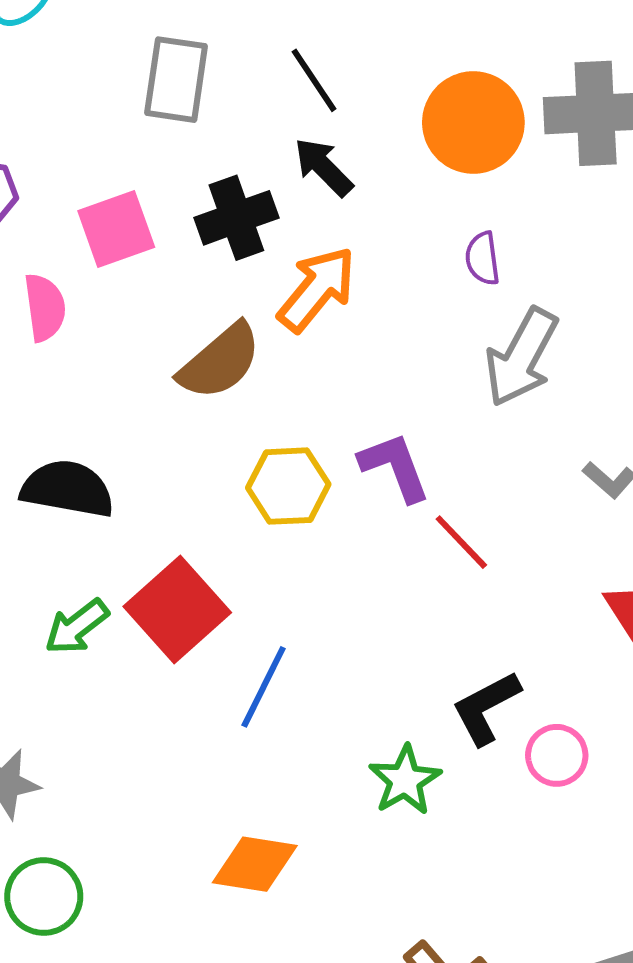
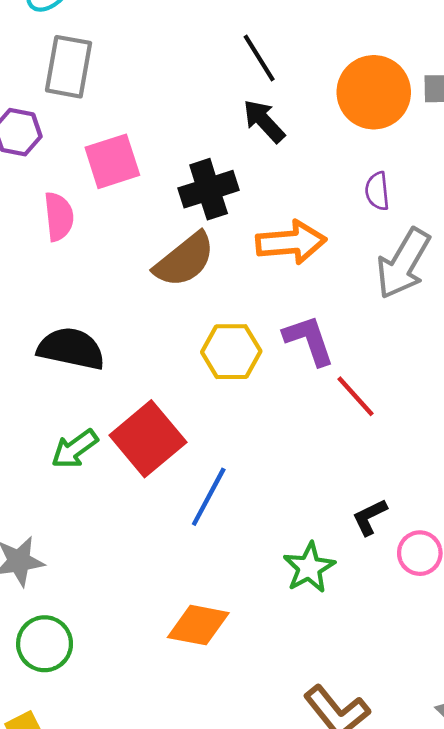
gray rectangle: (176, 80) -> (69, 67), moved
black cross: (236, 218) -> (209, 189), moved
orange arrow: (317, 289) -> (291, 242), moved, turned 44
black L-shape: (486, 708) -> (370, 517), size x0.7

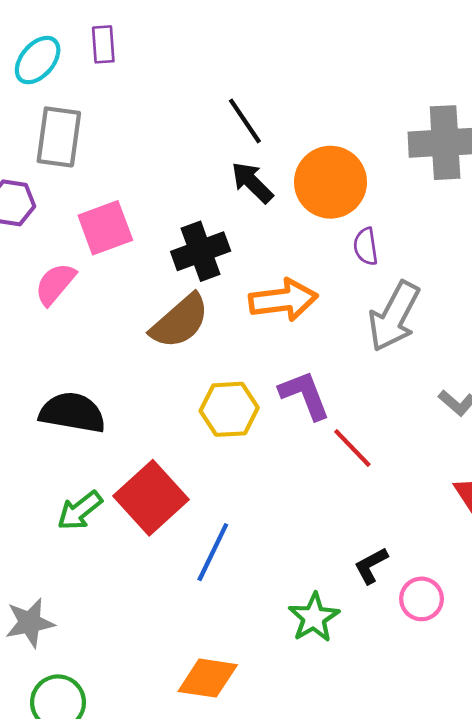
orange circle: (374, 92) -> (330, 182), moved
pink semicircle: (59, 217) -> (55, 284), turned -132

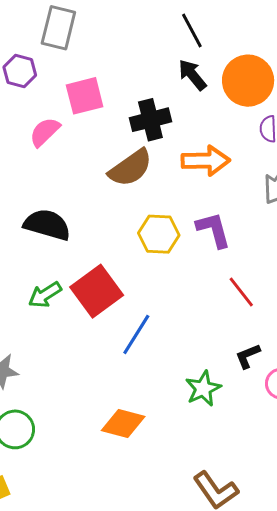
red line: (352, 448) -> (241, 292), moved

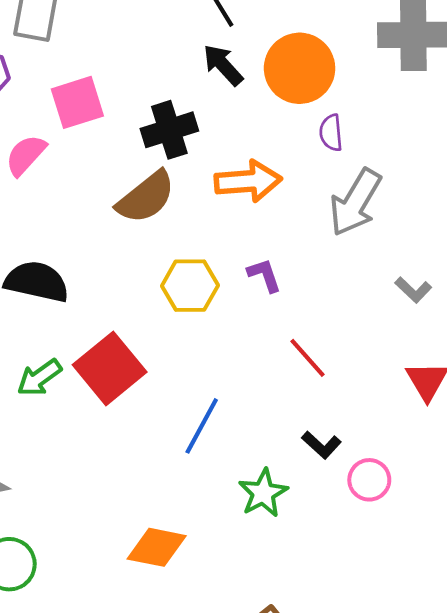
purple L-shape: (214, 230) -> (264, 275), size x0.7
blue line: (136, 334) -> (202, 426), moved
black L-shape: (248, 356) -> (321, 445), turned -112

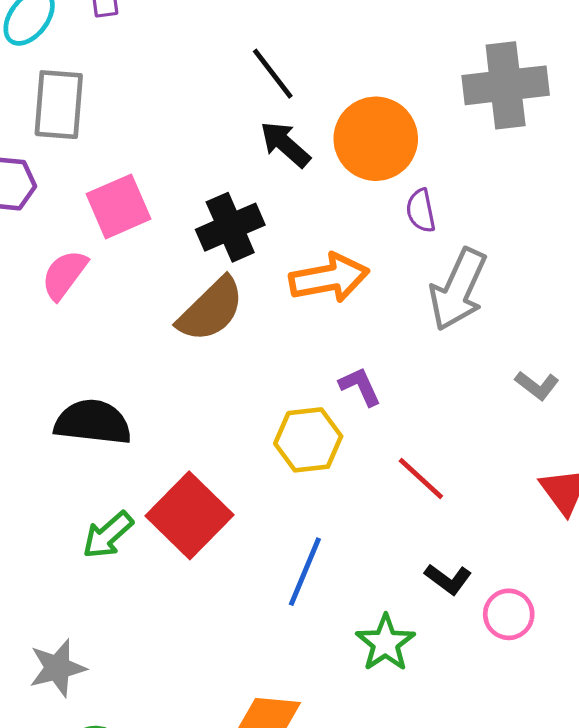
yellow hexagon: (190, 286) -> (308, 440), moved

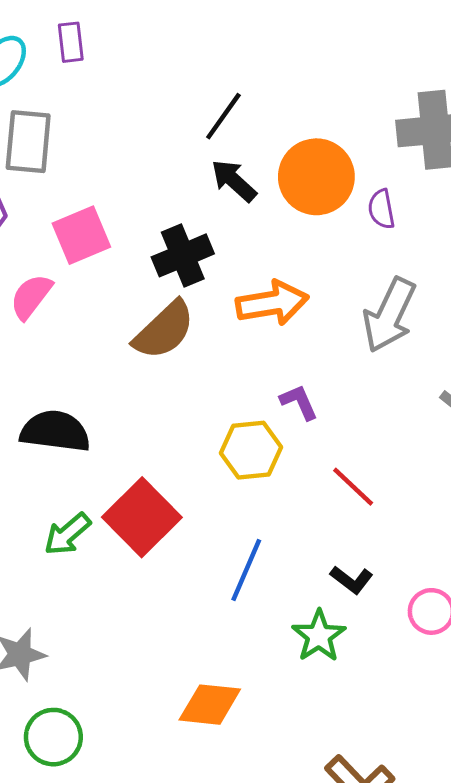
black line: (273, 74) -> (223, 116), turned 72
purple semicircle: (421, 211) -> (381, 209), moved
black L-shape: (448, 579) -> (352, 580), moved

